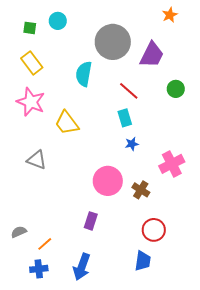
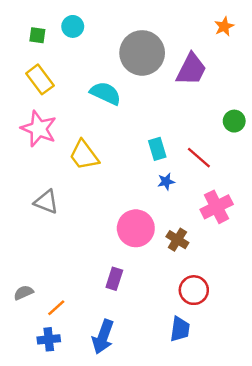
orange star: (170, 15) -> (224, 26), moved
cyan semicircle: (84, 74) -> (106, 93), turned 105
green circle: (176, 89) -> (234, 121), moved
red line: (129, 91) -> (199, 158), moved

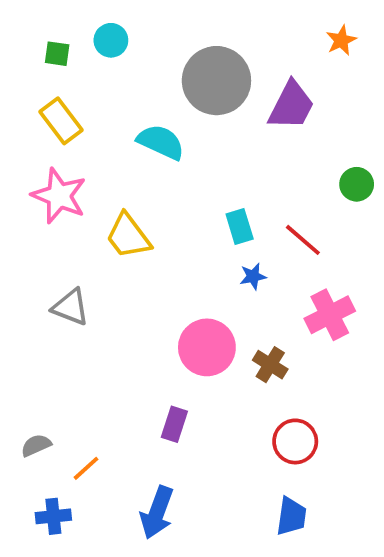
blue trapezoid: (180, 329) -> (291, 516), moved
blue cross: (49, 339) -> (53, 516), moved

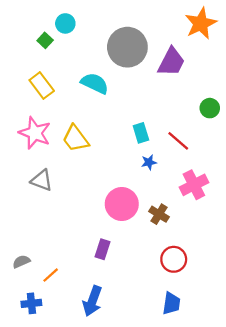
orange star: (341, 40) -> (201, 23), size x1.8
green square: (57, 54) -> (45, 40), moved, turned 35
yellow rectangle: (61, 121) -> (42, 86), moved
pink star: (59, 196) -> (35, 133), moved

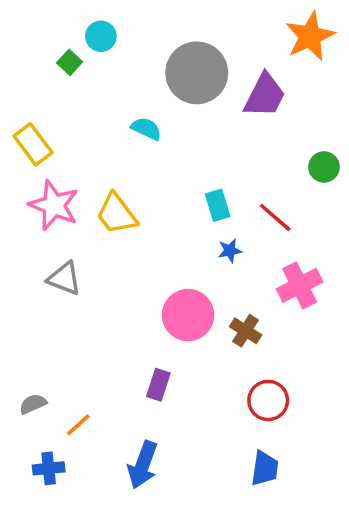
cyan semicircle: (95, 83) -> (146, 129), size x0.7
yellow rectangle: (42, 86) -> (33, 144), moved

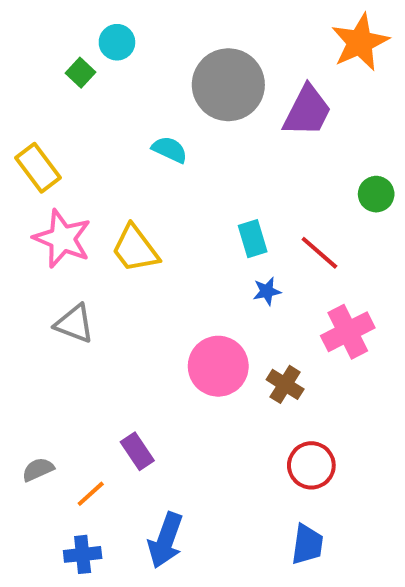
purple rectangle: (158, 385) -> (137, 451), moved, turned -52
blue cross: (49, 468) -> (83, 554), moved

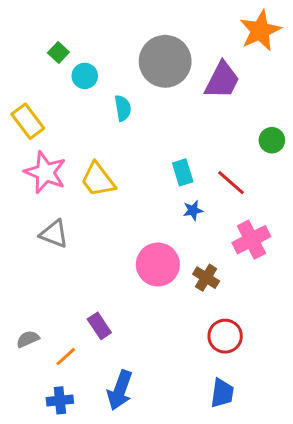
cyan circle: (117, 42) -> (85, 76), moved
cyan semicircle: (170, 150) -> (123, 108), turned 55

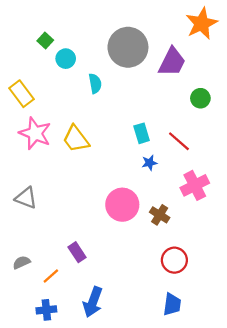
green circle: (272, 140) -> (200, 98), moved
gray triangle: (54, 234) -> (26, 198), moved

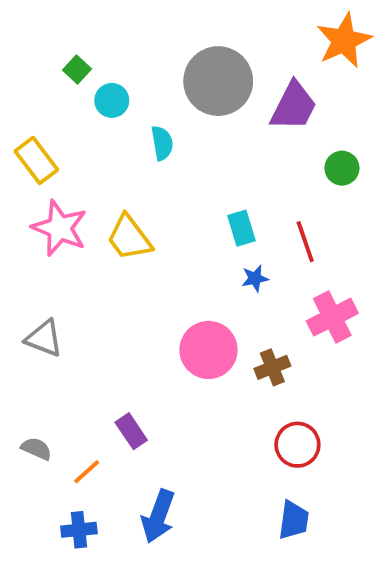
red line: (179, 141) -> (305, 242), turned 30
brown cross: (160, 215) -> (272, 367), turned 36
gray semicircle: (22, 262) -> (36, 449), turned 48

